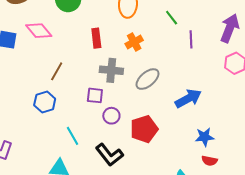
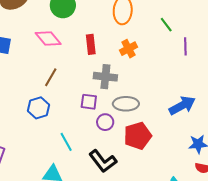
pink diamond: (39, 31) -> (48, 38), moved
gray ellipse: (147, 79) -> (126, 104), moved, turned 40

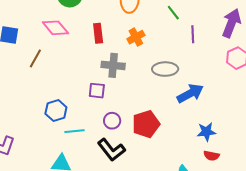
brown line: (51, 77) -> (35, 58), moved
gray ellipse: (126, 104) -> (165, 69), moved
blue hexagon: (39, 108) -> (56, 111), moved
purple circle: (105, 122) -> (112, 121), moved
cyan line: (66, 142) -> (74, 131), turned -66

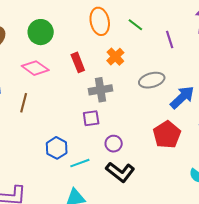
green line: (173, 13) -> (135, 25), moved
red pentagon: (146, 124) -> (167, 135), moved

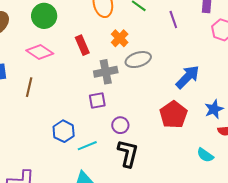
gray ellipse: (152, 80) -> (138, 60), moved
black L-shape: (120, 172) -> (128, 153), turned -112

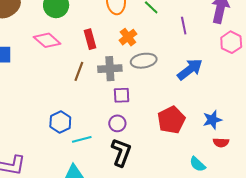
blue arrow: (188, 77) -> (190, 69), moved
brown line: (29, 87) -> (79, 71), moved
purple square: (97, 101) -> (122, 95), moved

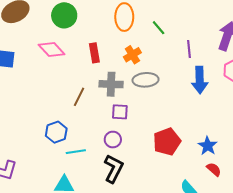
blue arrow: (190, 69) -> (200, 80), moved, turned 120
brown line: (79, 71) -> (79, 97), moved
blue star: (212, 120) -> (208, 146), turned -30
red semicircle: (221, 143) -> (214, 169), turned -147

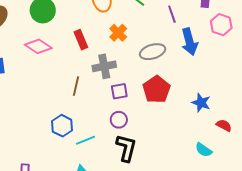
gray ellipse: (146, 80) -> (153, 52), moved
red pentagon: (167, 142) -> (157, 89), moved
blue star: (208, 146) -> (201, 103), moved

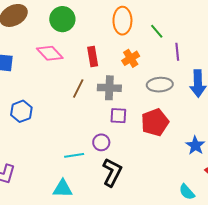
purple line: (172, 14) -> (177, 52), moved
brown line: (76, 86) -> (78, 89), moved
purple circle: (119, 120) -> (101, 142), moved
blue hexagon: (62, 126) -> (21, 111), moved

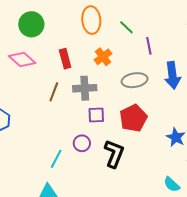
cyan line: (74, 155) -> (56, 159), turned -48
black L-shape: (112, 172) -> (114, 154), moved

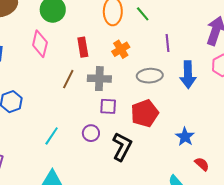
green line: (126, 27) -> (143, 14), moved
pink diamond: (22, 60) -> (40, 44), turned 56
cyan line: (56, 159) -> (52, 136), moved

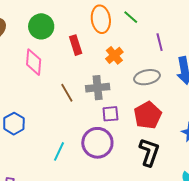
red rectangle: (83, 47) -> (76, 45), moved
brown line: (68, 79) -> (67, 93), turned -48
purple circle: (91, 133) -> (97, 143), size x1.8
black L-shape: (122, 147) -> (149, 152), moved

